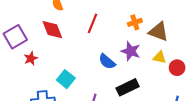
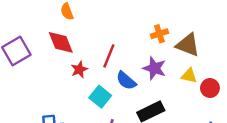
red line: (93, 23) -> (109, 56), moved
red star: (31, 58) -> (79, 70), moved
cyan square: (66, 79) -> (100, 97), moved

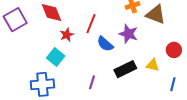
yellow triangle: (189, 76) -> (153, 65), moved
cyan square: (100, 97) -> (56, 57), moved

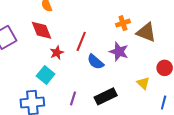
yellow triangle: (153, 65) -> (143, 83), turned 32
black rectangle: (125, 69) -> (106, 96), moved
purple line: (92, 82) -> (73, 98), moved

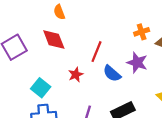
red star: (57, 53) -> (76, 75), moved
cyan square: (46, 75) -> (41, 88), moved

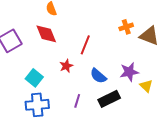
purple star: (137, 63) -> (129, 72), moved, turned -30
blue semicircle: (112, 74) -> (98, 76), moved

